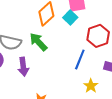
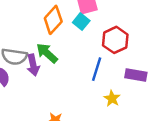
purple arrow: (23, 67) -> (33, 65), moved

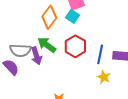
red hexagon: (115, 40) -> (75, 46), moved
blue line: (97, 69) -> (100, 54), moved

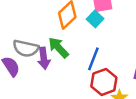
red hexagon: (75, 46) -> (104, 82), moved
blue line: (100, 54) -> (93, 59), moved

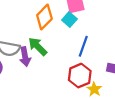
blue line: (93, 59) -> (83, 46), moved

